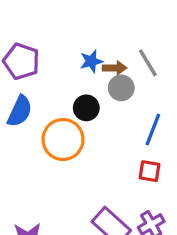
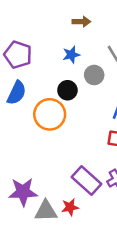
brown arrow: (115, 68) -> (81, 22), moved

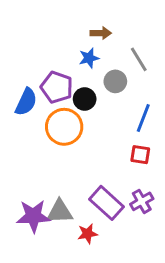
brown arrow: (81, 22) -> (101, 33), moved
purple pentagon: (18, 55) -> (57, 87), moved
gray triangle: (46, 211) -> (60, 212), moved

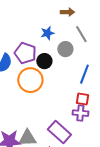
brown arrow: (101, 33) -> (67, 12), moved
purple cross: (142, 201) -> (80, 113), moved, turned 35

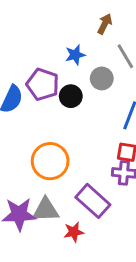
brown arrow: (67, 12) -> (105, 24), turned -64
orange circle: (30, 80) -> (50, 161), moved

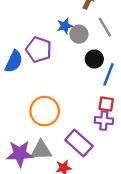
gray circle: (102, 78) -> (79, 34), moved
black circle: (71, 96) -> (94, 59), moved

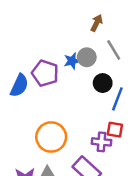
blue star: (65, 26) -> (72, 61), moved
purple cross: (104, 121) -> (101, 142), moved

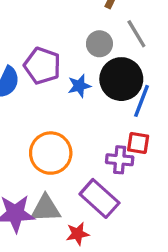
blue star: (72, 61) -> (79, 86), moved
black circle: (103, 83) -> (121, 79), size x1.6

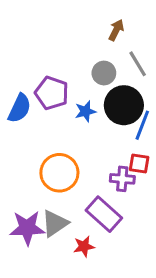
gray triangle: (46, 209) -> (55, 223), turned -32

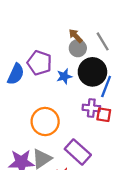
brown arrow: (116, 30) -> (76, 36), moved, turned -70
purple cross: (122, 179) -> (91, 108), moved

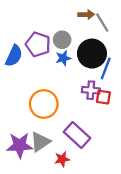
brown arrow: (76, 36) -> (86, 15), moved, turned 133
gray circle: (78, 48) -> (62, 40), moved

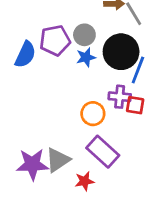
purple pentagon: (38, 44) -> (55, 40), turned -30
orange circle: (44, 104) -> (93, 114), moved, size x0.7

